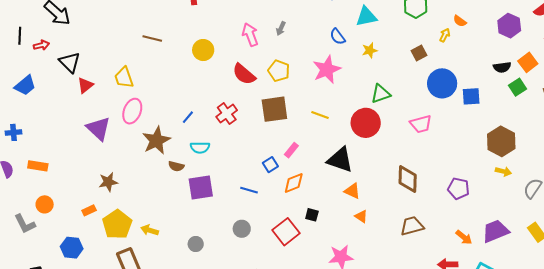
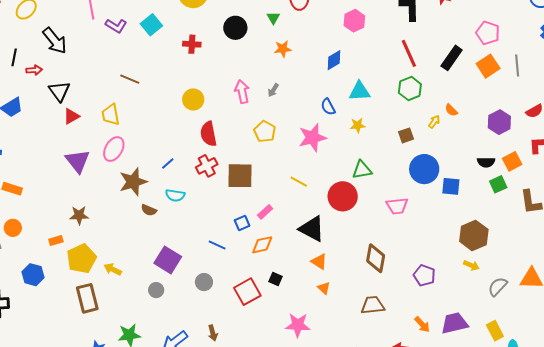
brown line: (152, 39) -> (130, 79), moved
red semicircle: (244, 74) -> (208, 134), moved, turned 30
brown square: (274, 109) -> (240, 176), moved
purple square: (201, 188) -> (168, 260), moved, turned 32

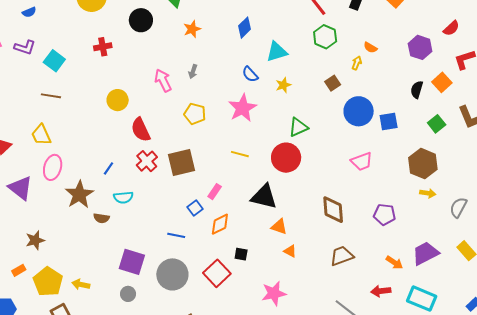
cyan square: (151, 25) -> (54, 61), moved
black semicircle: (486, 162) -> (417, 90), turned 120
green square: (498, 184) -> (437, 124), moved
pink trapezoid: (397, 206) -> (362, 161), moved
gray circle: (204, 282) -> (172, 274), size x1.8

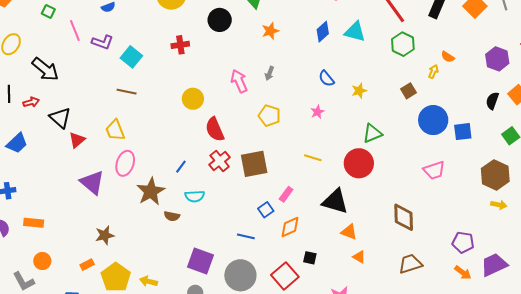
cyan triangle: (277, 52) -> (355, 32), moved, turned 30
pink star: (242, 108) -> (317, 112), size x0.5
purple pentagon: (385, 214) -> (463, 242), moved

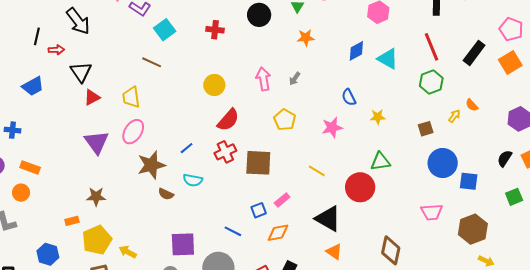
pink star: (317, 112) -> (332, 127), size x1.5
red semicircle: (215, 129) -> (228, 120), turned -130
brown hexagon: (495, 175) -> (473, 229), moved
orange circle: (42, 261) -> (21, 193), moved
purple square: (200, 261) -> (183, 244), turned -36

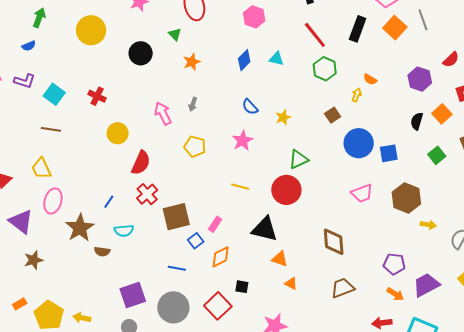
red cross: (215, 30) -> (97, 96), moved, turned 36
cyan triangle: (388, 59) -> (276, 59), size x0.7
brown square: (258, 163) -> (176, 217), moved
brown star: (96, 197) -> (34, 260), moved

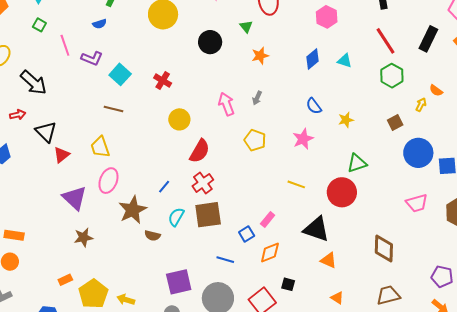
brown square: (176, 217) -> (208, 215), moved
cyan semicircle: (124, 231) -> (176, 217), turned 120
orange triangle: (291, 283) -> (337, 298), moved

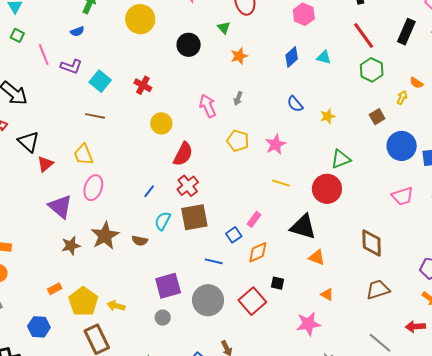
pink star: (303, 139) -> (276, 144), moved
brown star: (133, 210) -> (105, 236), moved

